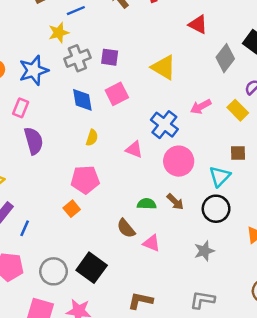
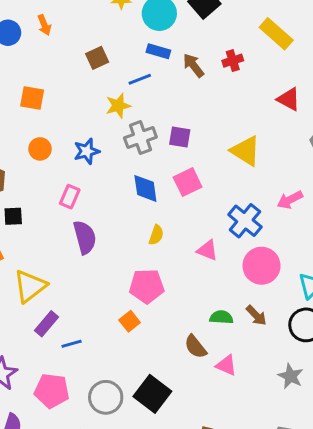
blue star: (34, 70) -> (87, 151), size x0.7
blue line: (25, 228) -> (72, 344), turned 49
gray star: (204, 251) -> (291, 376), turned -30

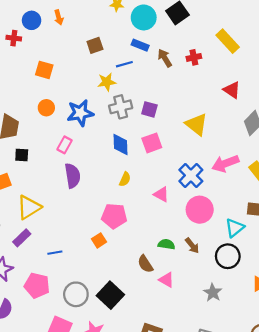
blue star: (87, 151) -> (80, 113), size x1.4
pink arrow: (290, 200) -> (225, 164), size x1.4
purple rectangle: (47, 324) -> (22, 238), moved

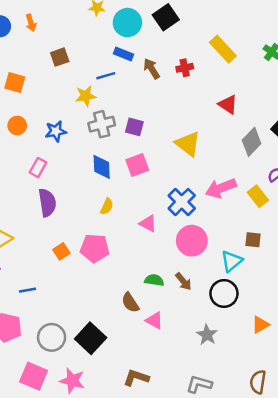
brown square: (95, 45) -> (60, 57), moved
blue star: (80, 113) -> (56, 131), size x0.7
orange square: (99, 240) -> (61, 251), moved

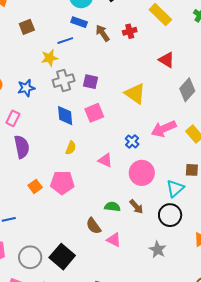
blue cross: (182, 202) -> (132, 141), size x0.6

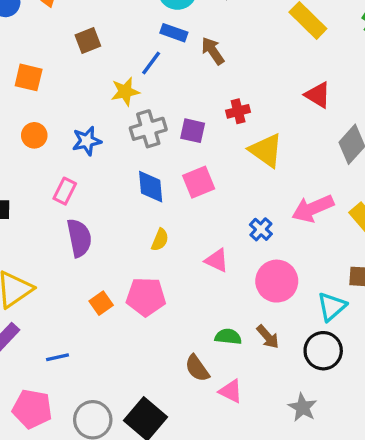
red cross: (130, 31) -> (238, 111), moved
blue line: (65, 41) -> (151, 63), turned -35

